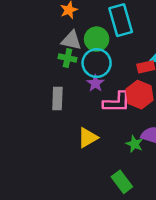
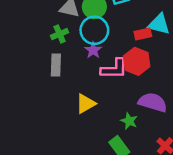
green cross: (68, 58) -> (60, 34), moved, turned -35
green star: (134, 144) -> (129, 121), moved

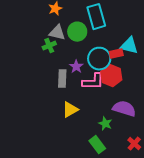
cyan circle: (94, 30) -> (99, 59), moved
green cross: (60, 34) -> (49, 46), moved
gray rectangle: (56, 65) -> (62, 79), moved

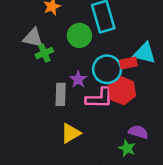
gray triangle: (57, 33) -> (33, 38), moved
purple semicircle: (124, 109) -> (138, 132), size x0.7
green star: (105, 124) -> (127, 148), moved

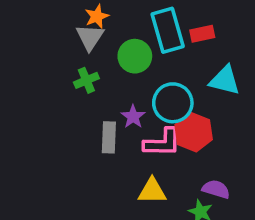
gray triangle: (33, 38) -> (90, 37), moved, turned 50
red rectangle: (128, 63) -> (202, 34), moved
yellow triangle: (71, 133) -> (152, 191), moved, turned 30

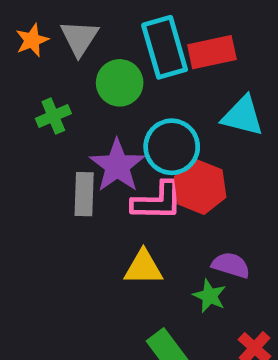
orange star: (97, 16) -> (32, 40), moved
red rectangle: (202, 34) -> (212, 52), size x1.4
gray triangle: (90, 37) -> (79, 38), moved
purple star: (133, 117) -> (117, 166), size x1.6

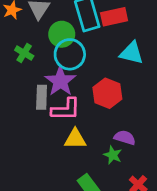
green cross: (53, 116) -> (24, 53), turned -36
cyan circle: (172, 147) -> (70, 54), moved
pink L-shape: (157, 201) -> (66, 109), moved

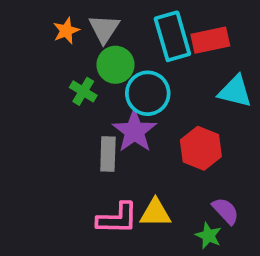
green circle: (62, 34) -> (115, 65), moved
pink L-shape: (66, 109) -> (117, 218), moved
purple semicircle: (125, 138) -> (226, 211), turned 30

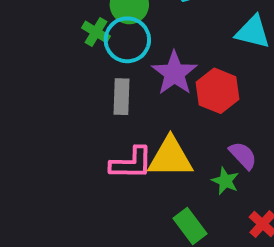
cyan circle: (148, 93) -> (127, 40), moved
purple star: (134, 131) -> (174, 73), moved
yellow triangle: (155, 213) -> (170, 157), size x1.4

